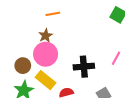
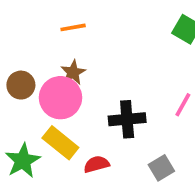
brown star: (46, 36) -> (73, 72), moved
brown circle: (23, 66) -> (21, 85), moved

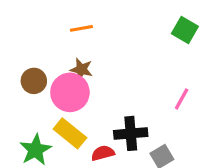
brown star: (73, 72) -> (81, 69), turned -30
black cross: (127, 119) -> (131, 133), moved

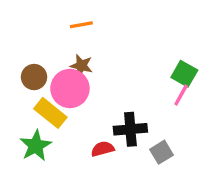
green square: (185, 30) -> (184, 74), moved
yellow rectangle: (70, 133) -> (50, 113), moved

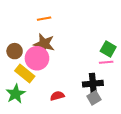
brown star: (81, 66) -> (44, 44), size x1.5
pink line: (181, 95) -> (106, 62), turned 56
black cross: (130, 129) -> (93, 84), moved

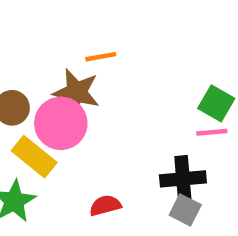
orange line: (44, 19) -> (101, 57), moved
gray square: (94, 98) -> (185, 210), turned -32

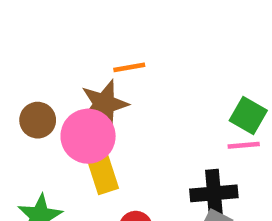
brown star: (76, 92) -> (104, 104), turned -30
yellow rectangle: (34, 157) -> (102, 170), moved, turned 33

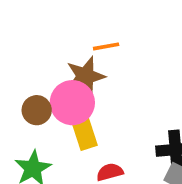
brown circle: (38, 120) -> (37, 110), moved

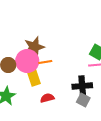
orange line: (106, 46) -> (45, 62), moved

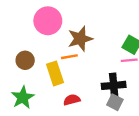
brown star: (34, 47) -> (80, 39), moved
pink circle: (27, 61) -> (48, 21), moved

